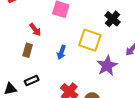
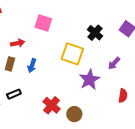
red arrow: (35, 30) -> (18, 43), turned -64
blue arrow: (61, 52) -> (32, 66), moved

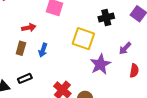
black cross: (95, 33) -> (106, 18), turned 35
red semicircle: (123, 96) -> (134, 71), moved

